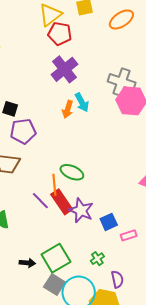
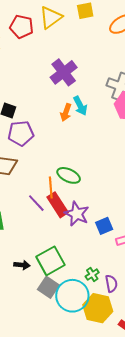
red pentagon: (60, 34) -> (22, 27), moved
green cross: (97, 259) -> (92, 274), moved

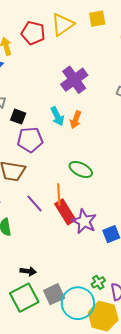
cyan arrow: (80, 106) -> (57, 116), moved
green ellipse: (69, 175) -> (81, 169), moved
purple line: (36, 203) -> (34, 203), moved
green square: (51, 261) -> (24, 298), moved
gray square: (48, 287) -> (54, 294), turned 30

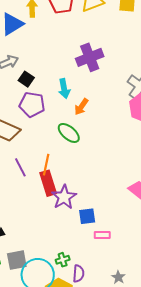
orange arrow: (76, 120) -> (81, 107), moved
green ellipse: (81, 169) -> (69, 133), moved

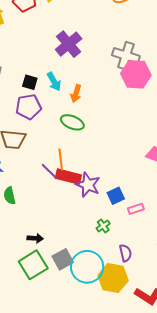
black square: (26, 79) -> (30, 82), moved
purple line: (20, 167) -> (49, 171), moved
red rectangle: (48, 183) -> (68, 177), turned -40
green cross: (63, 260) -> (103, 226), moved

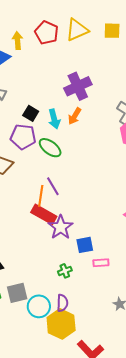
orange arrow: (76, 94) -> (75, 116), moved
green ellipse: (72, 122) -> (50, 148), moved
purple line: (49, 171) -> (53, 186), moved
purple semicircle: (125, 253) -> (62, 303), moved
cyan circle: (87, 267) -> (39, 306), size x0.7

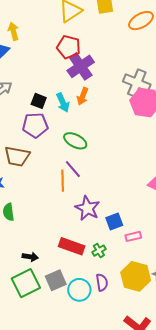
red pentagon: (46, 33) -> (68, 47), moved
green ellipse: (50, 148) -> (75, 141), moved
red rectangle: (44, 214) -> (72, 246), moved
yellow hexagon: (61, 324) -> (136, 276), moved

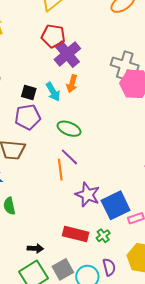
blue square: (114, 222) -> (116, 205), size x1.6

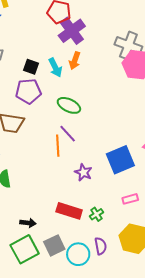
purple star: (88, 195) -> (83, 172), size x0.7
blue square: (116, 205) -> (120, 160), moved

